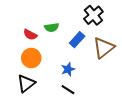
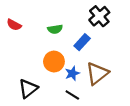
red semicircle: (30, 35) -> (14, 25), moved
brown triangle: (104, 48) -> (97, 73), moved
orange circle: (31, 58) -> (54, 62), moved

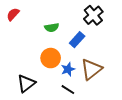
red semicircle: (14, 25) -> (13, 14), moved, turned 104

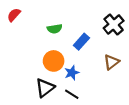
black cross: (93, 15) -> (114, 25), moved
brown triangle: (91, 69) -> (111, 62), moved, size x0.7
black triangle: (26, 83) -> (45, 88), moved

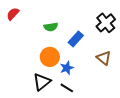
brown triangle: (111, 62) -> (104, 58), turned -42

